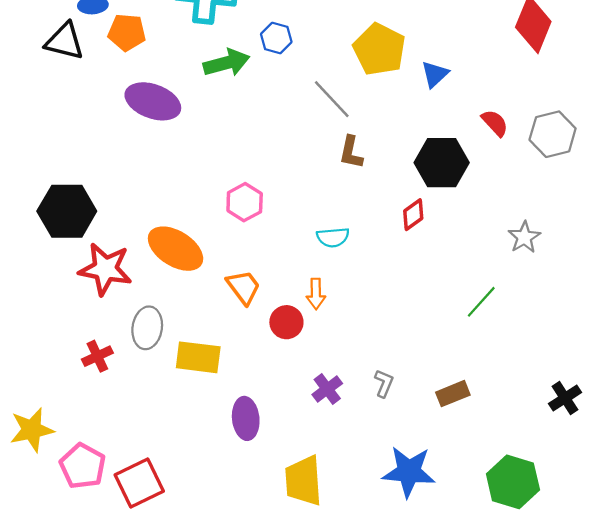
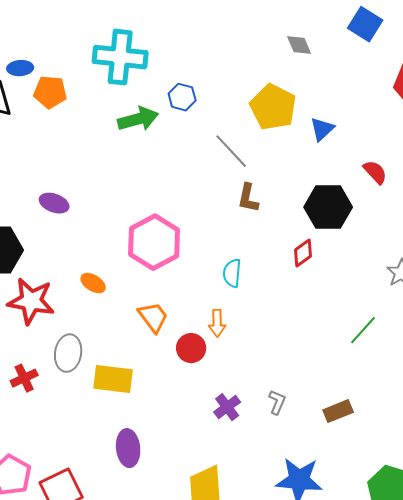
purple ellipse: (153, 101) -> (54, 203), moved, size x0.6
pink hexagon: (245, 202) -> (154, 242), size x1.6
cyan semicircle: (333, 237) -> (232, 273), turned 100
orange ellipse: (176, 249) -> (93, 283), size x0.5
purple ellipse: (246, 418) -> (128, 448), moved

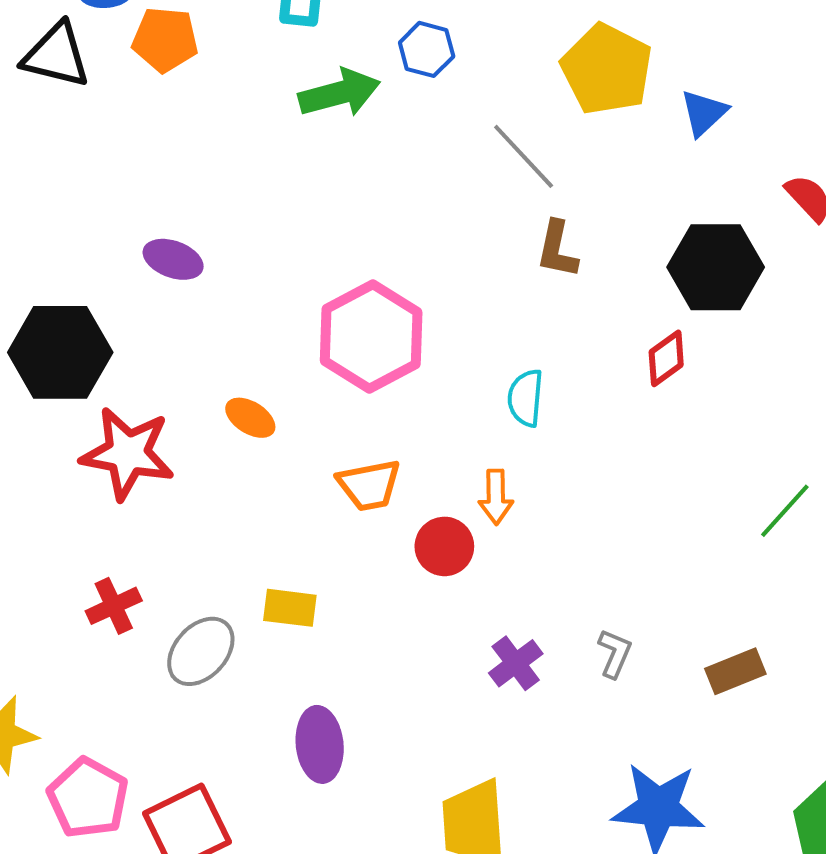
orange trapezoid: (153, 317) -> (369, 485), turned 116
gray ellipse: (68, 353) -> (201, 651), moved, turned 33
yellow rectangle: (113, 379) -> (290, 608), size x0.7

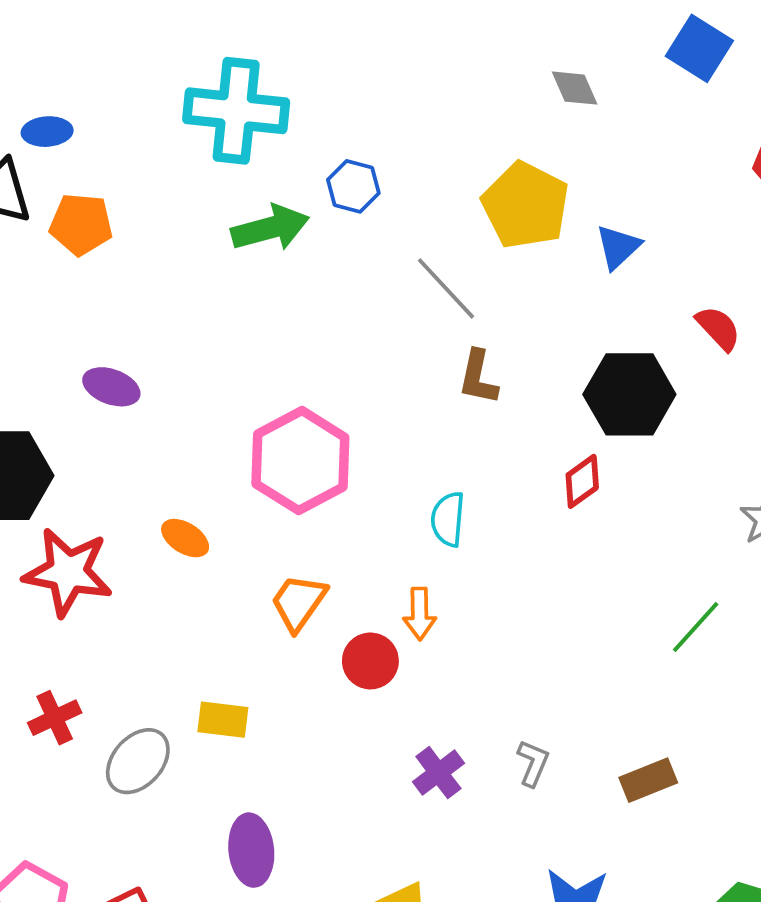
orange pentagon: (165, 40) -> (81, 224), moved
orange trapezoid: (369, 485) -> (299, 602), turned 136

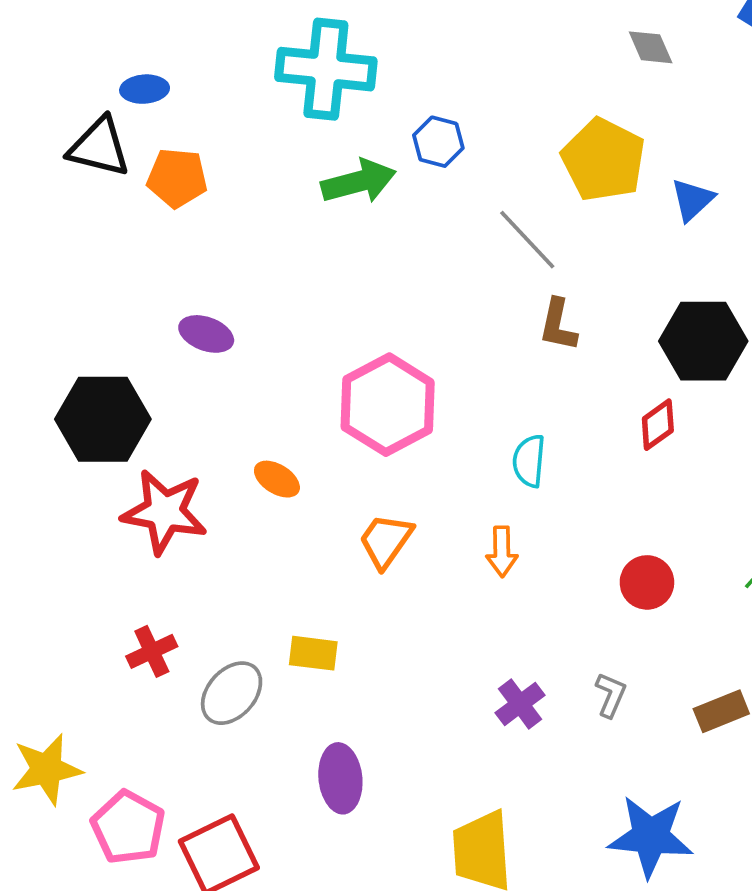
red circle: (370, 661) -> (647, 582), moved

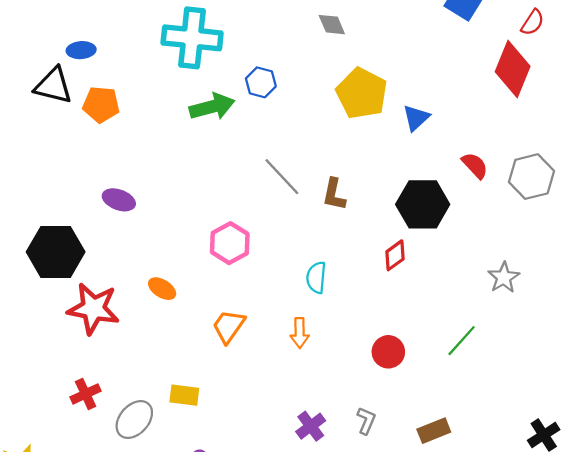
gray diamond: (651, 47) -> (332, 25), moved
gray line: (527, 240) -> (282, 177), moved
pink hexagon: (388, 405) -> (230, 243), size x0.7

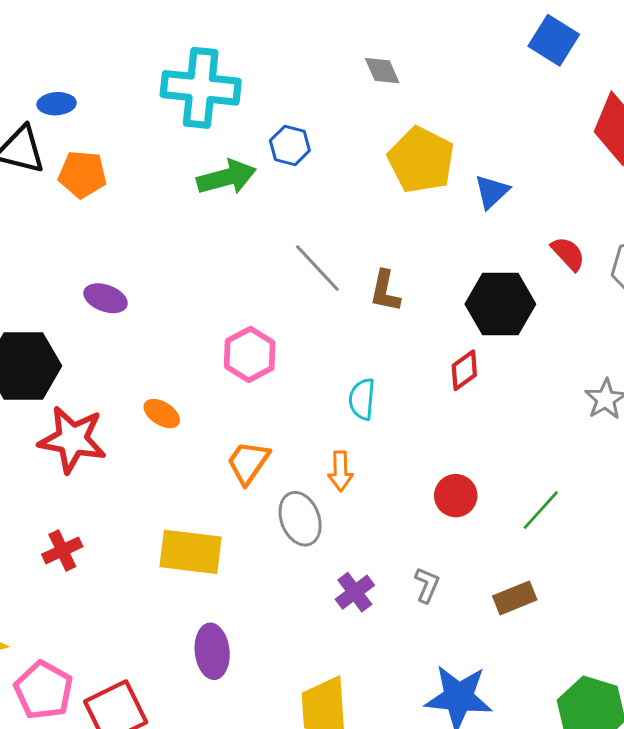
green line: (462, 341) -> (541, 510), moved
yellow rectangle: (184, 395) -> (191, 552), size x1.6
gray ellipse: (134, 419) -> (300, 519), moved, turned -63

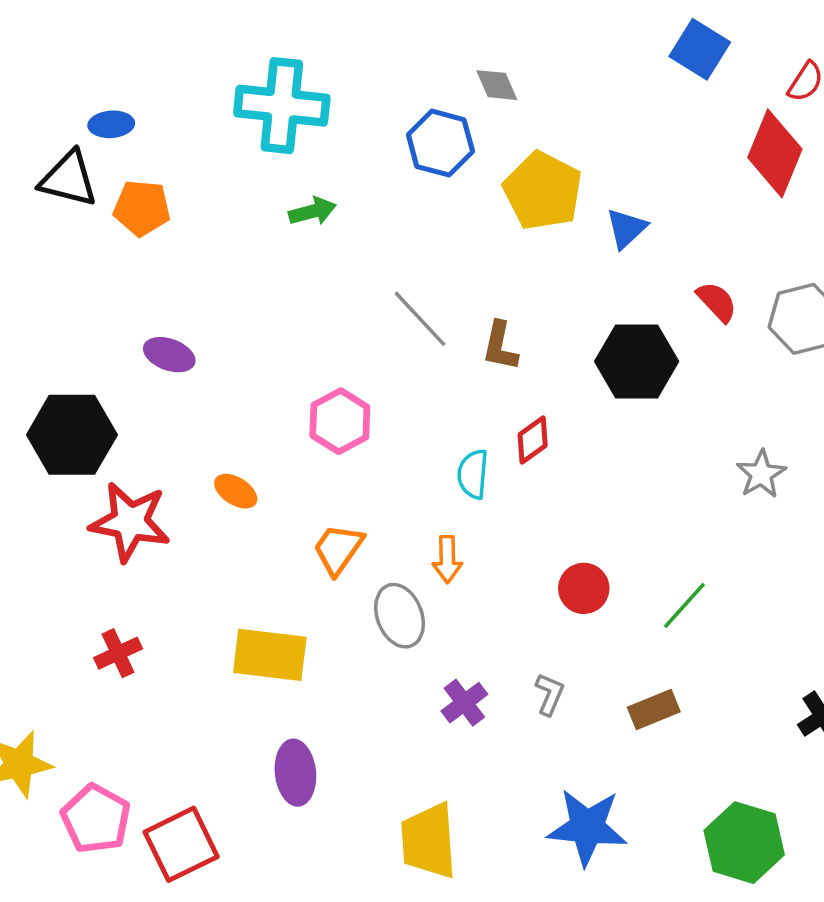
blue hexagon: (290, 145) -> (440, 143), moved, size x1.4
green arrow: (227, 177) -> (313, 211), size x0.7
red diamond: (464, 370) -> (533, 440), moved

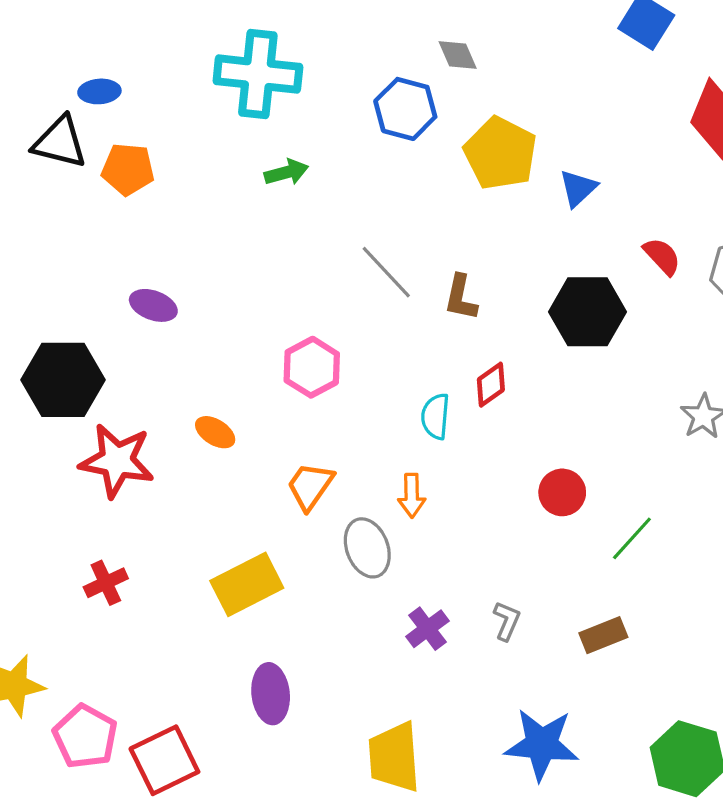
red circle: (584, 588) -> (562, 492), moved
yellow rectangle: (270, 655) -> (247, 584), turned -34

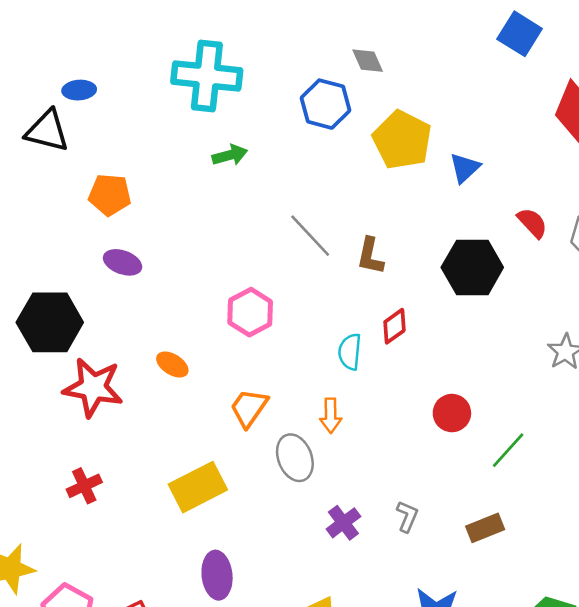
orange pentagon: (128, 169) -> (110, 195), moved

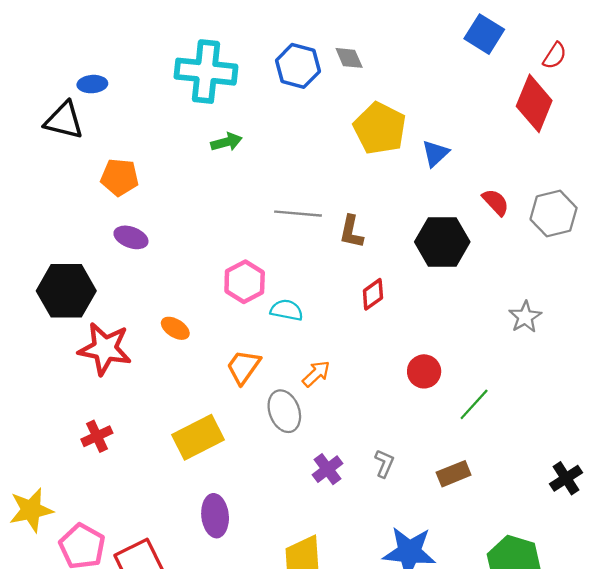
blue hexagon: (326, 104) -> (298, 66), moved
gray line: (310, 236) -> (298, 214), turned -42
cyan semicircle: (350, 352) -> (287, 310), moved, turned 96
orange arrow: (331, 416) -> (316, 374), turned -132

